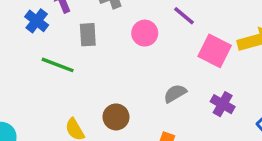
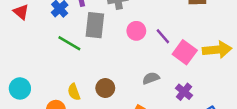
purple line: (184, 16) -> (163, 36), moved
gray rectangle: (88, 35) -> (95, 25), size x1.5

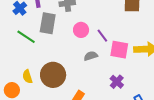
pink square: (185, 52) -> (119, 50), turned -30
gray semicircle: (151, 78) -> (91, 56), moved
brown circle: (105, 88) -> (53, 75), size x1.6

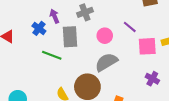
purple line: (102, 36) -> (130, 27), moved
gray semicircle: (91, 56) -> (106, 62), moved, size x1.6

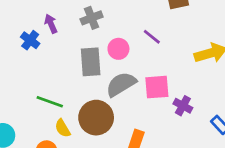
gray rectangle: (70, 37) -> (91, 62), moved
pink square: (147, 46) -> (157, 87), moved
green line: (52, 55) -> (50, 102), moved

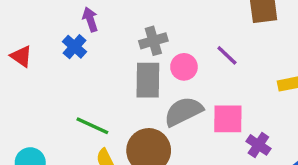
gray cross: (92, 18) -> (153, 41), moved
purple arrow: (51, 24) -> (90, 19), moved

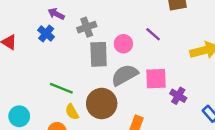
purple arrow: (90, 19) -> (56, 14), turned -42
gray cross: (153, 41) -> (87, 27), moved

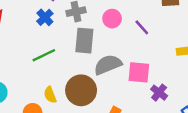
blue cross: (46, 34) -> (45, 17), moved
pink circle: (123, 44) -> (112, 19), moved
green line: (61, 88) -> (44, 55), moved, turned -55

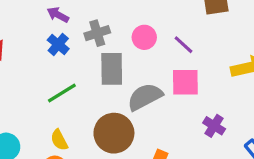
pink square: (139, 72) -> (185, 82), moved
yellow semicircle: (50, 95) -> (59, 140), moved

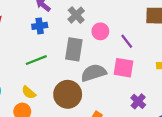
gray cross: (97, 33) -> (76, 15), moved, turned -35
blue cross: (58, 44) -> (40, 26), turned 32
yellow semicircle: (59, 140) -> (29, 92), turned -32

